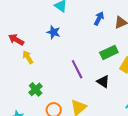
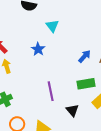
blue arrow: (99, 18) -> (85, 56), moved

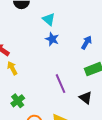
blue star: (38, 49) -> (52, 39), moved

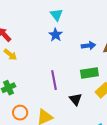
blue arrow: (86, 42) -> (88, 46), turned 40
yellow arrow: (12, 68) -> (10, 55), turned 144

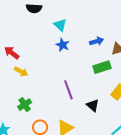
blue arrow: (88, 46) -> (97, 41), moved
green rectangle: (89, 73) -> (102, 67), moved

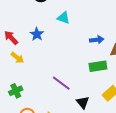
cyan triangle: (60, 25) -> (63, 18), turned -32
blue star: (63, 45) -> (37, 34), moved
purple line: (68, 90) -> (61, 83), turned -42

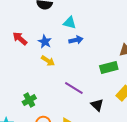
red arrow: (11, 38) -> (20, 39), moved
blue arrow: (97, 40) -> (76, 40), moved
yellow arrow: (17, 58) -> (48, 61), moved

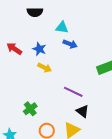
blue arrow: (76, 40) -> (70, 44), turned 40
black triangle: (97, 105) -> (83, 111), moved

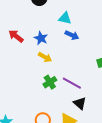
green cross: (30, 109) -> (50, 82), moved

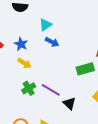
cyan triangle: (65, 18) -> (45, 25), turned -48
black triangle: (80, 103) -> (69, 103), moved

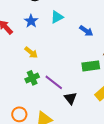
blue arrow: (52, 42) -> (86, 31), moved
blue star: (21, 44) -> (31, 21), moved

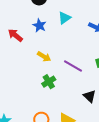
purple line: (54, 82) -> (73, 66), moved

